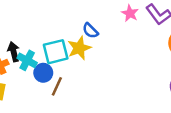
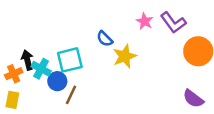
yellow star: (79, 48) -> (125, 56), moved

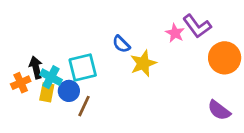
pink star: (145, 21) -> (175, 33), moved
yellow rectangle: (12, 100) -> (47, 92), moved

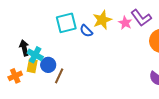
yellow star: (143, 63) -> (102, 20), moved
cyan square: (83, 68) -> (66, 23), moved
orange cross: (21, 83) -> (15, 76), moved

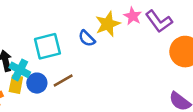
cyan square: (66, 23) -> (47, 46), moved
pink star: (125, 23) -> (133, 16), moved
brown line: (59, 76) -> (63, 80), moved, turned 35

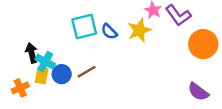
yellow star: (108, 24) -> (139, 30), moved
cyan square: (47, 46) -> (84, 27), moved

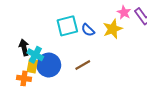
brown line: (87, 72) -> (83, 65), moved
blue circle: (62, 74) -> (49, 65), size x1.5
orange cross: (20, 88) -> (24, 78), moved, turned 32

